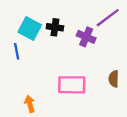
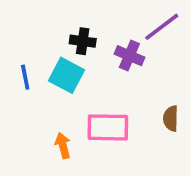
cyan square: (30, 28) -> (67, 75), moved
orange arrow: (30, 104) -> (63, 145), moved

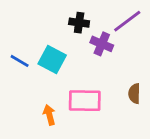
black cross: (83, 41) -> (79, 23), moved
blue line: (25, 77) -> (20, 61), turned -48

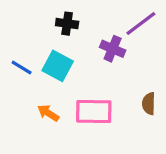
black cross: (79, 23) -> (67, 24), moved
orange arrow: (49, 115) -> (48, 113), moved, turned -42

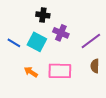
purple line: (141, 24) -> (91, 41), moved
purple cross: (113, 49) -> (61, 33), moved

